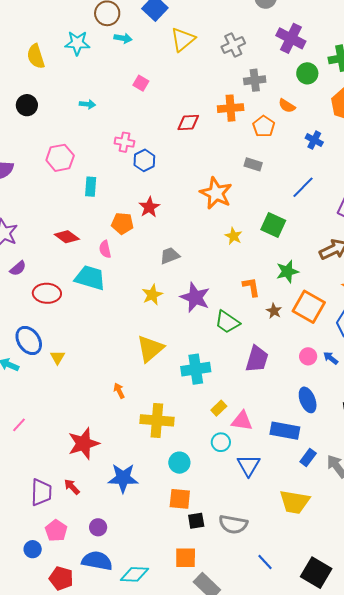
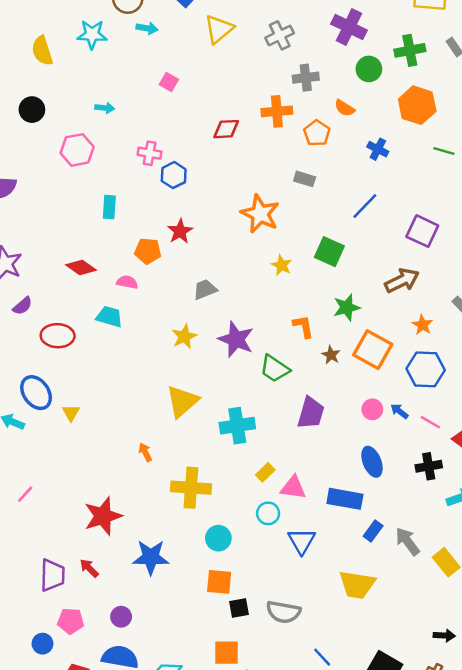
pink hexagon: (60, 158) -> (77, 150), moved
pink semicircle: (105, 249) -> (127, 282), turned 114
cyan trapezoid: (90, 278) -> (109, 317), size x0.7
pink pentagon: (56, 531) -> (71, 621), turned -30

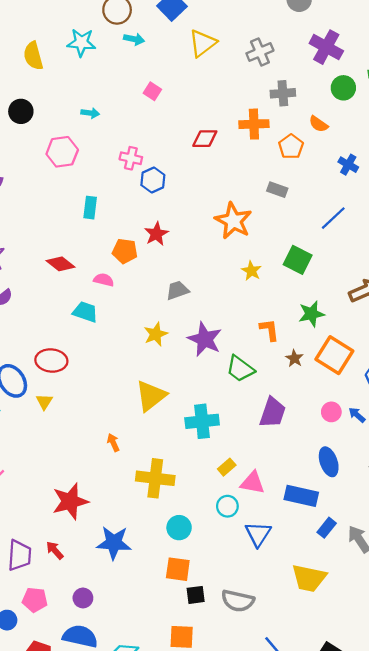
red ellipse: (58, 336) -> (51, 360), moved

